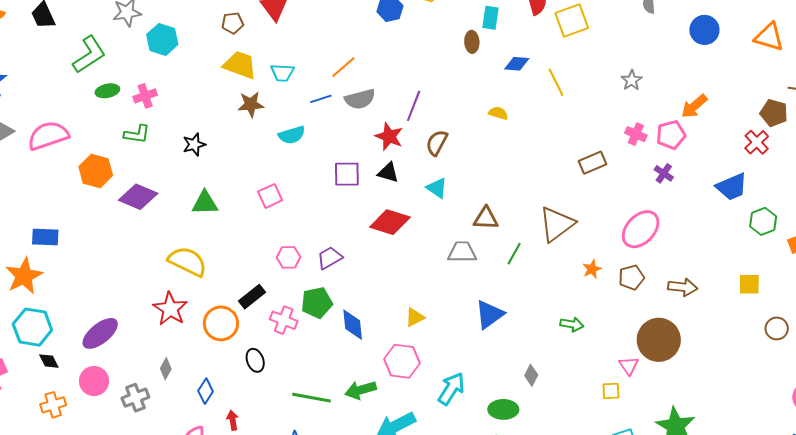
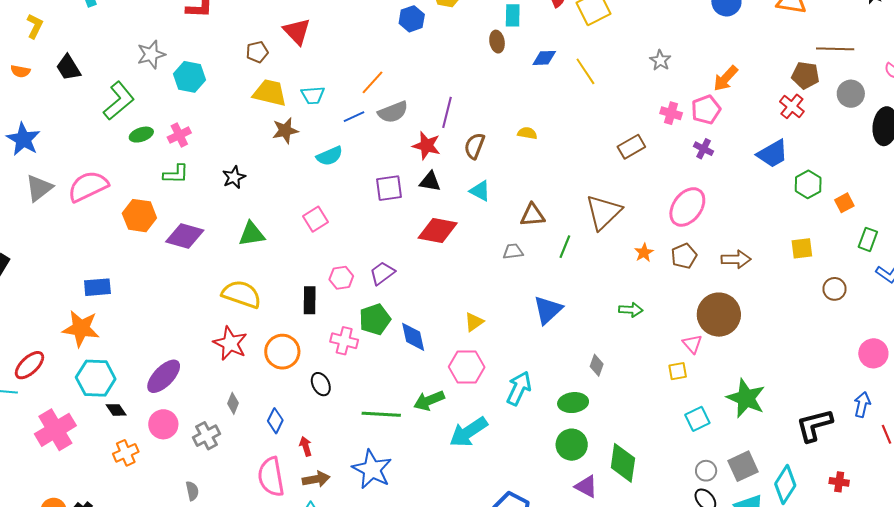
yellow semicircle: (498, 113) -> (527, 133), moved
gray trapezoid: (462, 252) -> (513, 251), size x0.7
orange star: (24, 276) -> (81, 328), turned -30
black rectangle: (252, 297) -> (310, 300), moved, turned -44

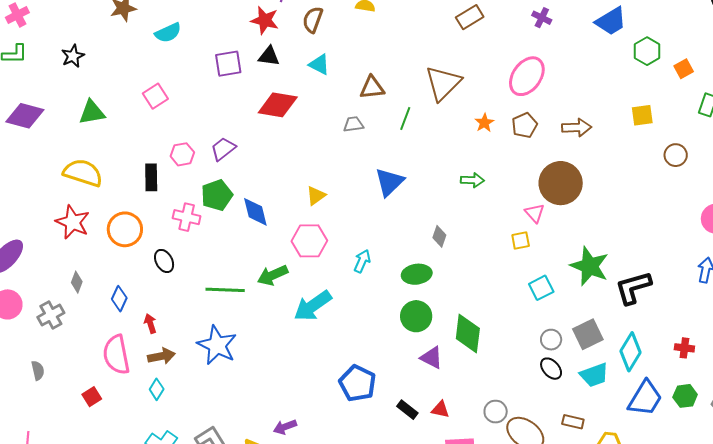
cyan arrow: (519, 388) -> (362, 261), size x0.7
black L-shape: (814, 425) -> (633, 288), moved

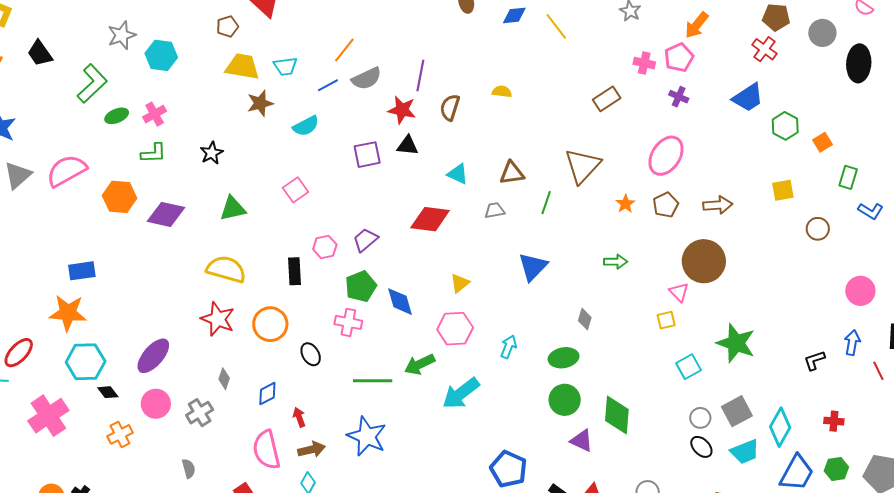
cyan triangle: (319, 64) -> (458, 174), moved
red diamond: (278, 105) -> (430, 219), moved
pink cross: (187, 217) -> (348, 322), moved
black L-shape: (633, 288) -> (814, 360), moved, size x0.6
blue diamond: (119, 299) -> (267, 394), turned 40

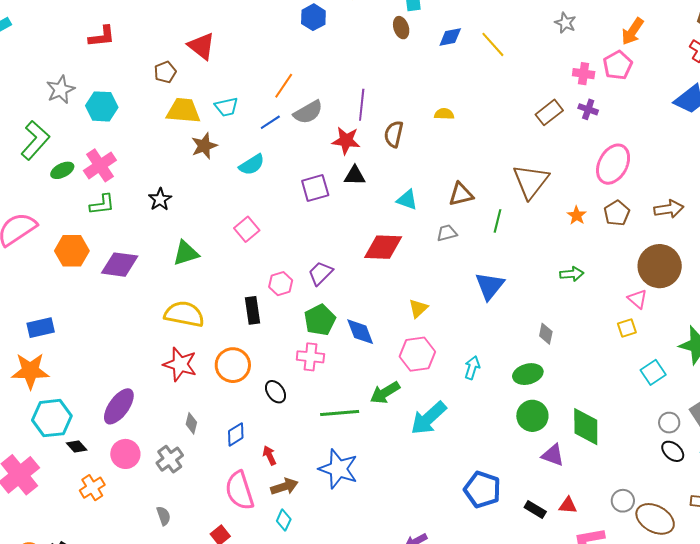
purple cross: (679, 97) -> (588, 109), moved
pink cross: (155, 114) -> (100, 165), size x1.4

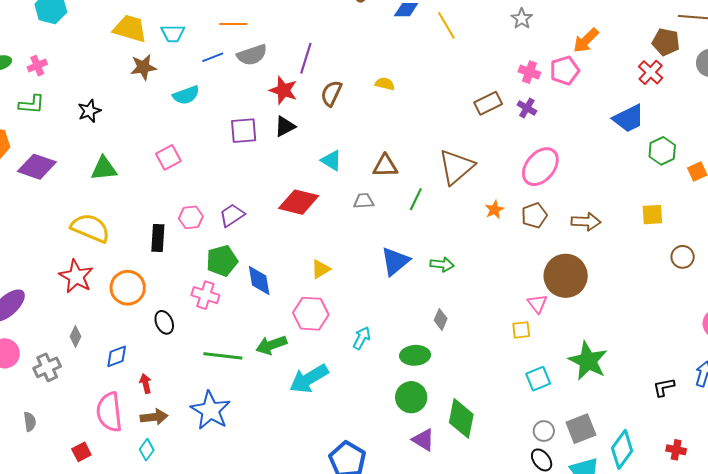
orange line: (284, 86) -> (233, 24), turned 44
pink cross: (100, 165) -> (37, 66), size x0.6
black triangle: (355, 176) -> (285, 126), turned -40
green arrow: (572, 274) -> (442, 264), moved

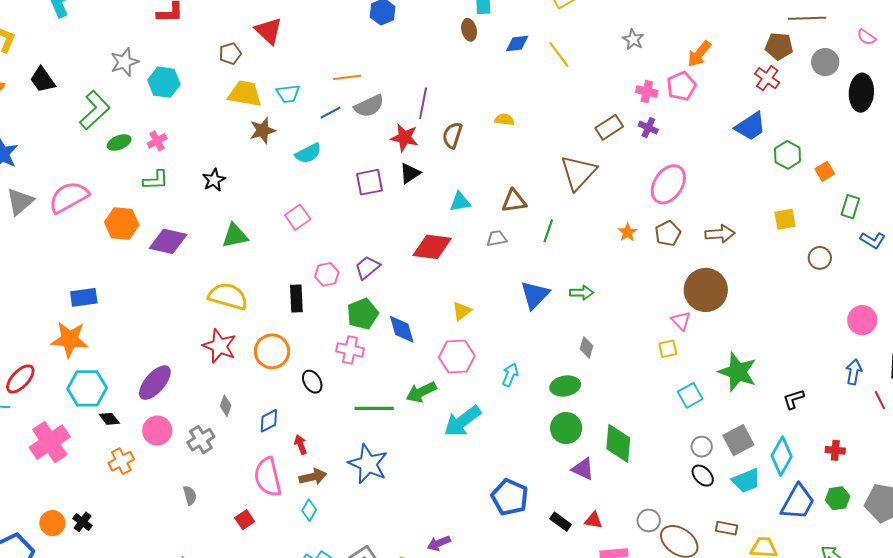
cyan triangle: (331, 160) -> (460, 202), turned -35
brown triangle: (456, 167) -> (578, 173), moved
black L-shape: (664, 387) -> (794, 399), moved

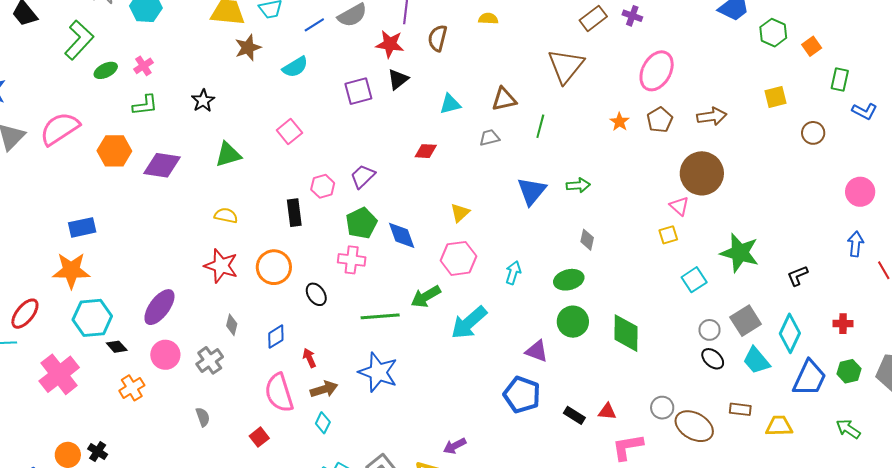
red diamond: (432, 247) -> (426, 151), size x0.6
yellow semicircle: (228, 296) -> (226, 216), size x0.6
purple triangle: (583, 469) -> (537, 351), moved
cyan trapezoid: (746, 481) -> (756, 360), turned 76

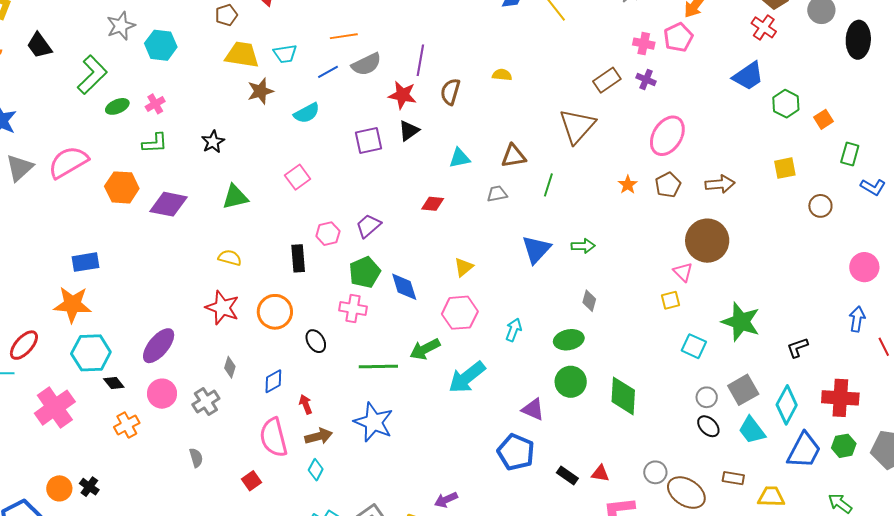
cyan square: (694, 280) -> (694, 346), turned -35
red cross: (843, 324) -> (840, 398), size x1.8

